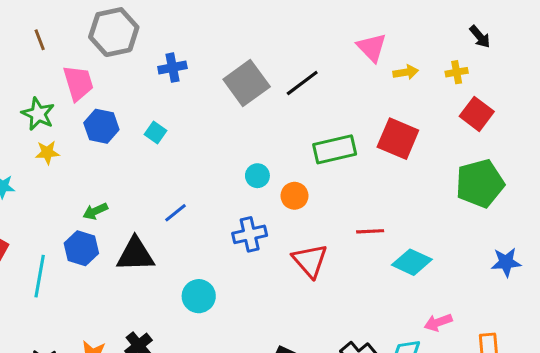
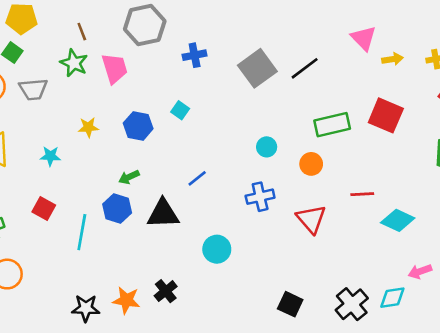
green star: (38, 114) -> (74, 63), moved
blue hexagon: (101, 126) -> (138, 126), moved
orange circle: (294, 196) -> (311, 164), moved

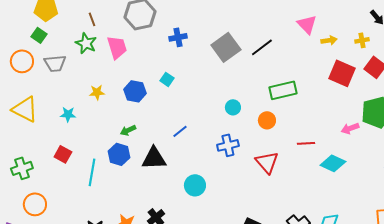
red square: (386, 115) -> (342, 73), moved
pink arrow: (420, 271) -> (350, 128), moved

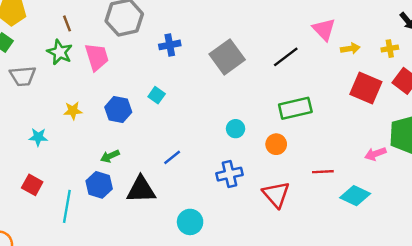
black line: (262, 47) -> (286, 57), moved

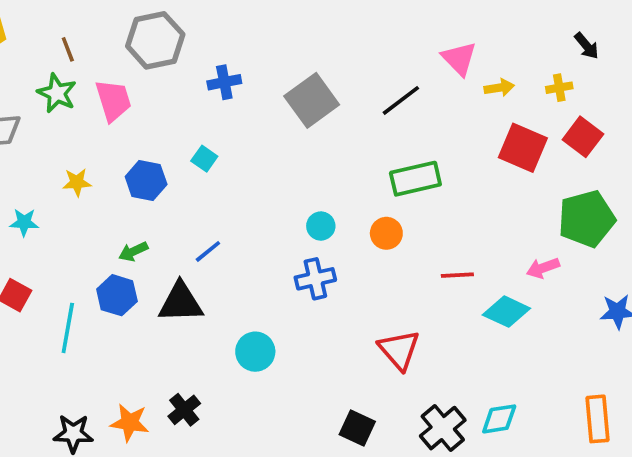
cyan circle: (236, 129) -> (321, 226), moved
pink arrow: (375, 154) -> (543, 268), moved
blue line: (172, 157) -> (208, 251), moved
red triangle: (276, 194) -> (399, 350), moved

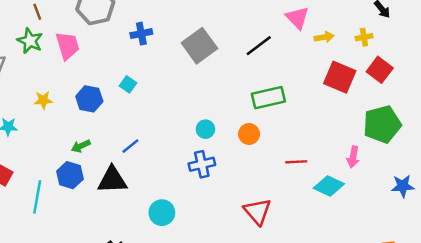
pink arrow: (543, 268) -> (353, 157), turned -60

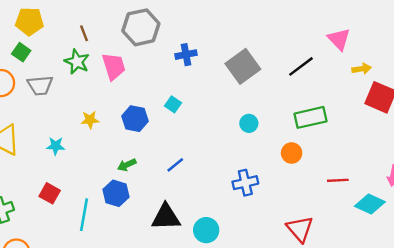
yellow arrow: (324, 37) -> (362, 69), moved
cyan circle: (205, 129) -> (249, 123), moved
black triangle: (112, 180) -> (166, 217), moved

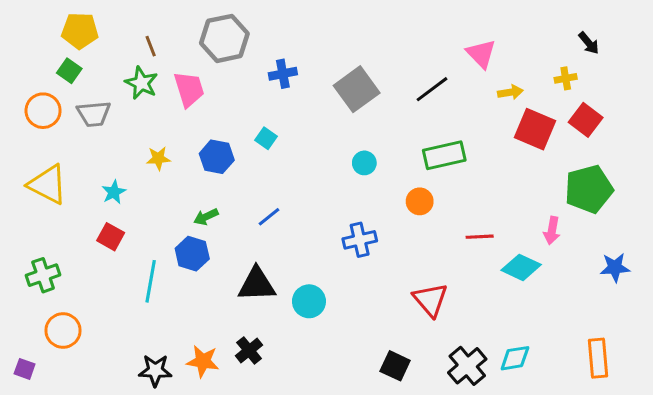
cyan star: (56, 146) -> (114, 192), turned -30
red square: (50, 193) -> (111, 237), moved

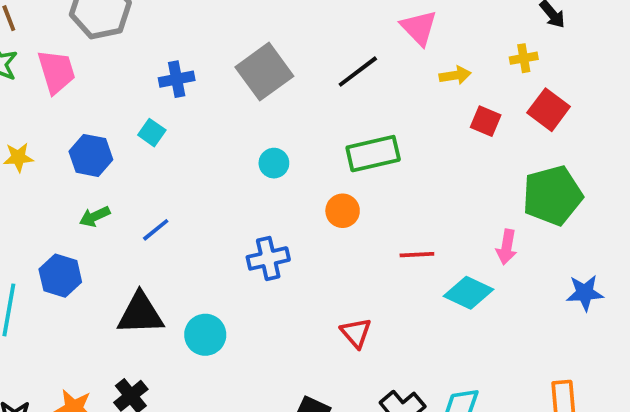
blue cross: (283, 74) -> (177, 79), moved
red square: (535, 129) -> (486, 121), size x0.6
green arrow: (206, 217) -> (95, 216), moved
red triangle: (430, 300) -> (356, 333), size x0.7

